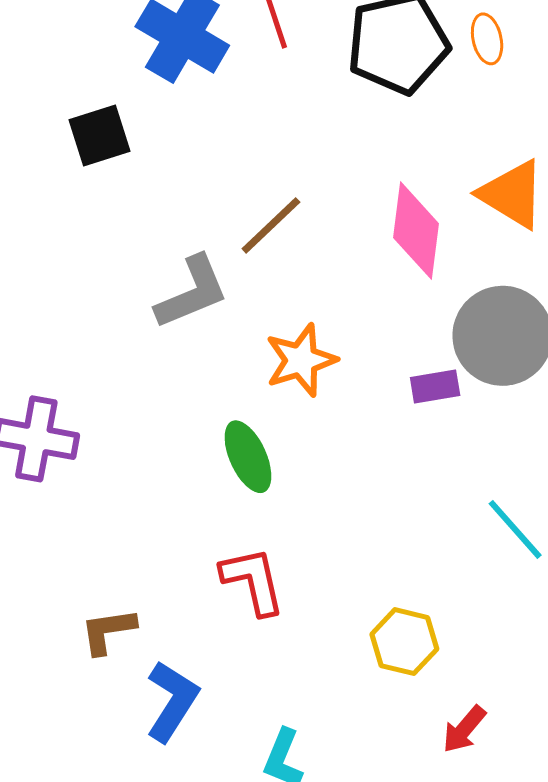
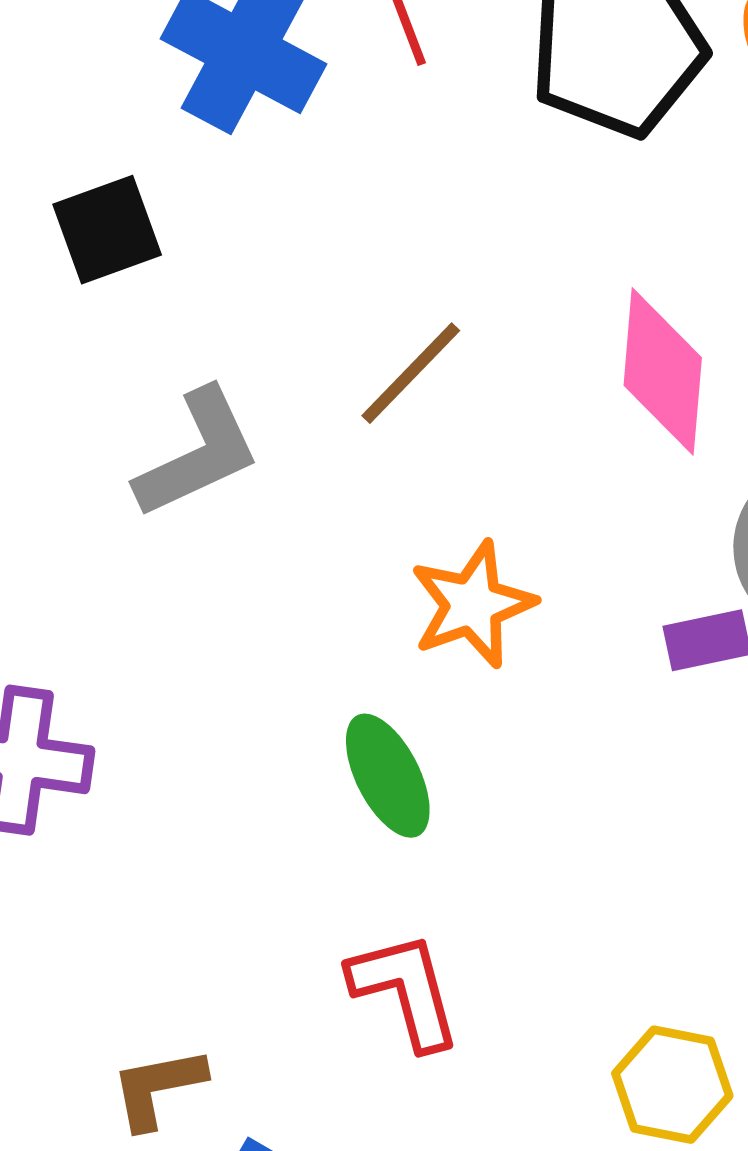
gray L-shape: (192, 292) -> (198, 453), moved

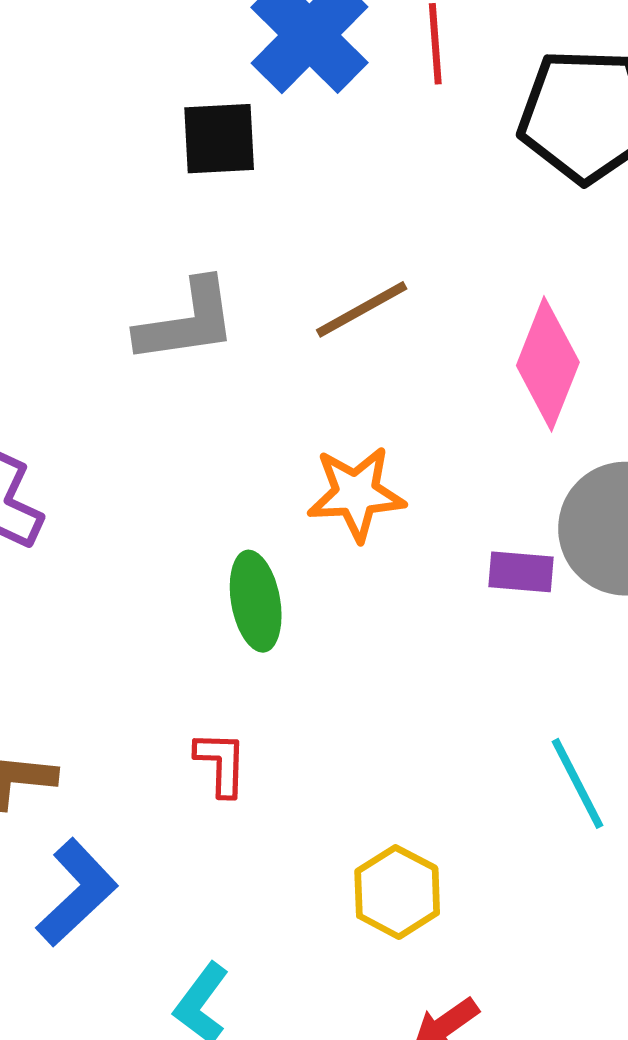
black square: (107, 230) -> (219, 139), moved
red L-shape: (405, 990) -> (221, 763), size x0.7

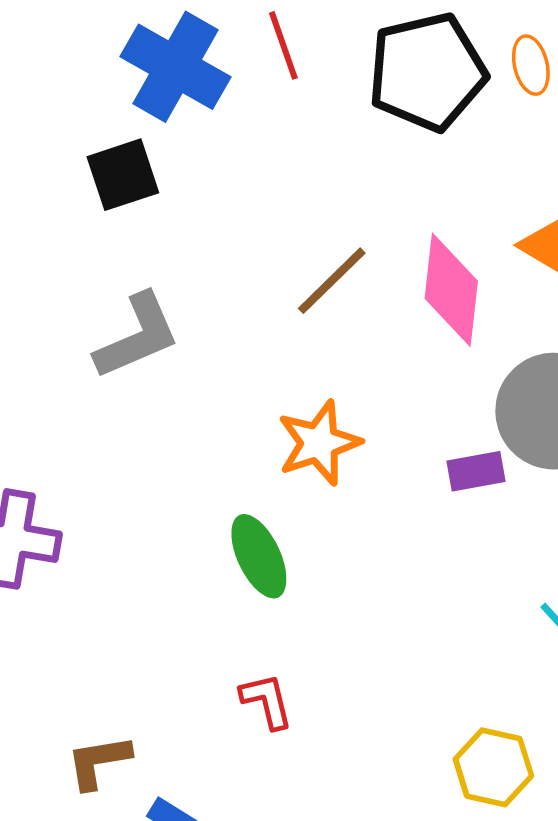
brown line: (362, 309) -> (332, 281), moved
yellow hexagon: (397, 892) -> (493, 767), moved

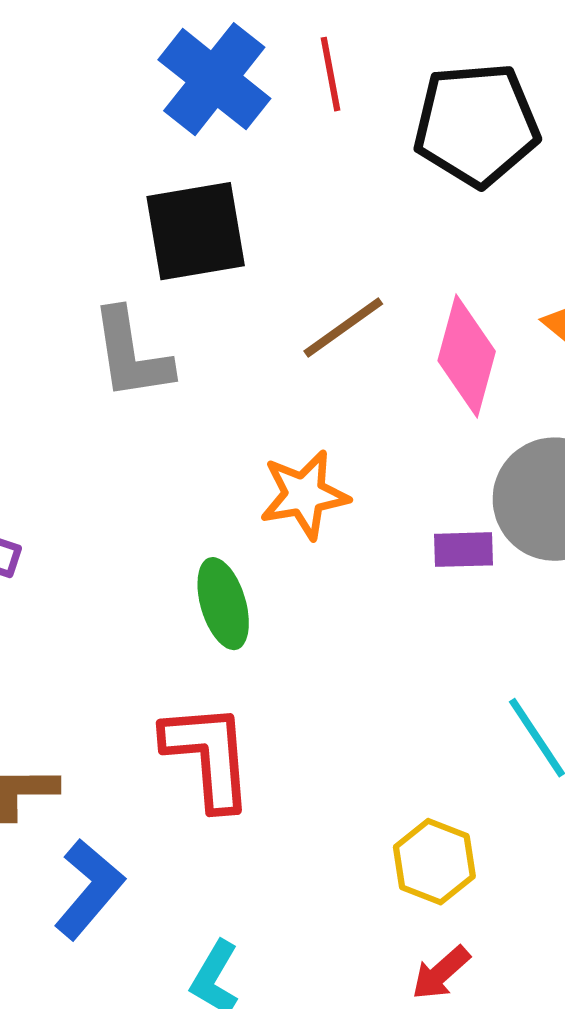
black square: (123, 175) -> (196, 231), moved, size x1.4
gray L-shape: (137, 336) -> (131, 354), turned 96
red L-shape: (267, 701) -> (208, 756), size x1.8

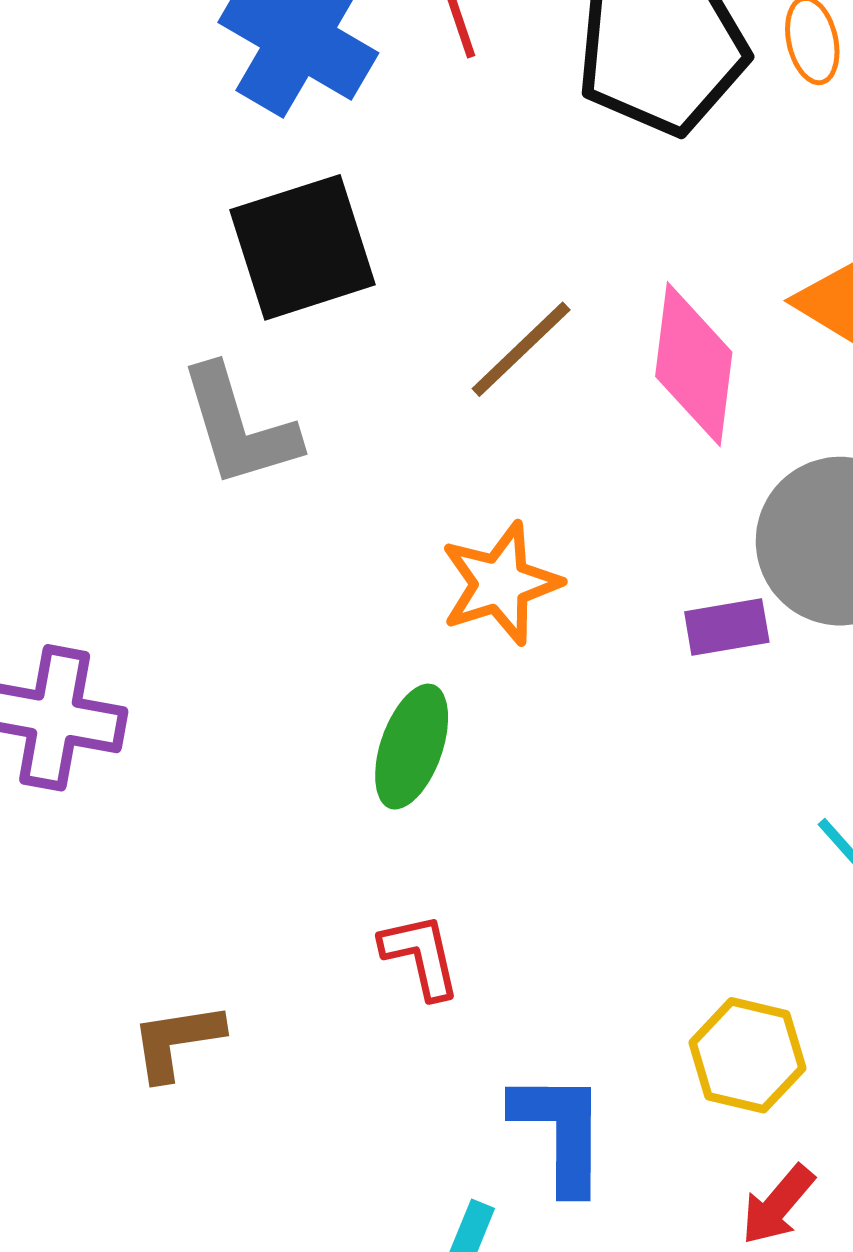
green ellipse: (223, 604) -> (412, 747), turned 44
red L-shape: (208, 756) -> (421, 956), size x0.6
blue L-shape: (89, 889) -> (560, 1132), moved, turned -32

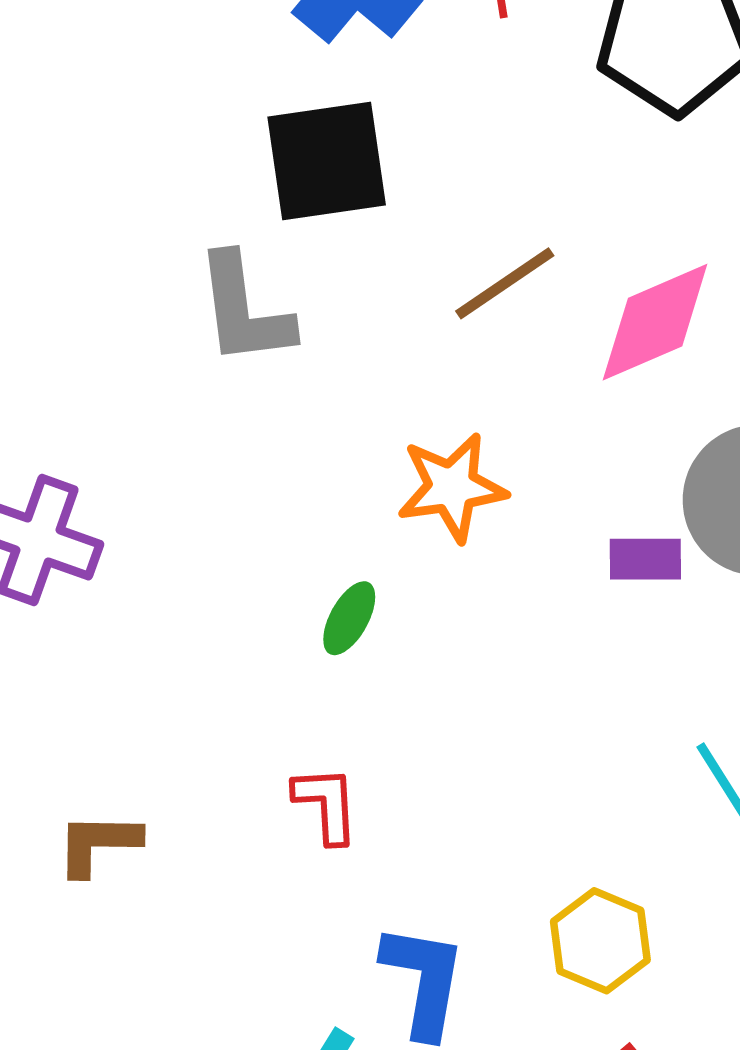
pink diamond: (694, 364) -> (655, 322), turned 50
green ellipse: (412, 747) -> (349, 618), size x0.7

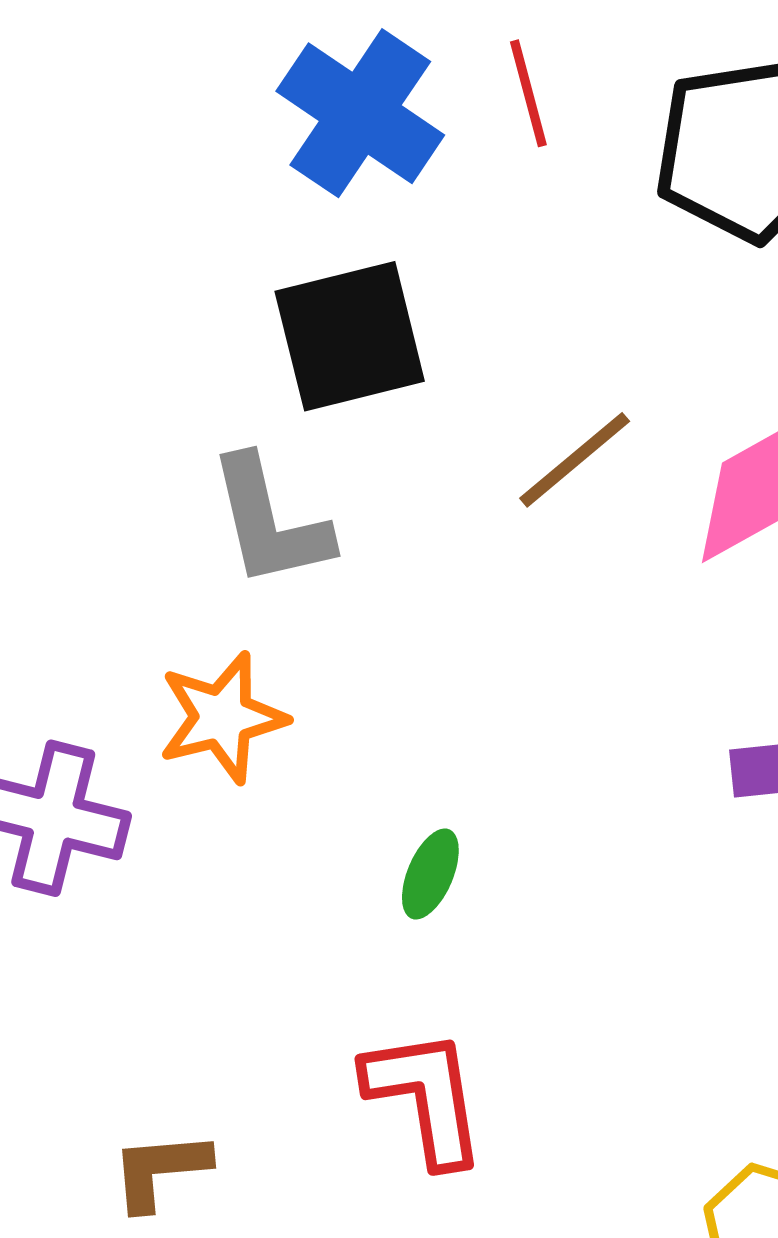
orange star: (452, 487) -> (222, 718), moved
red L-shape: (326, 804) -> (425, 1097), size x1.5

